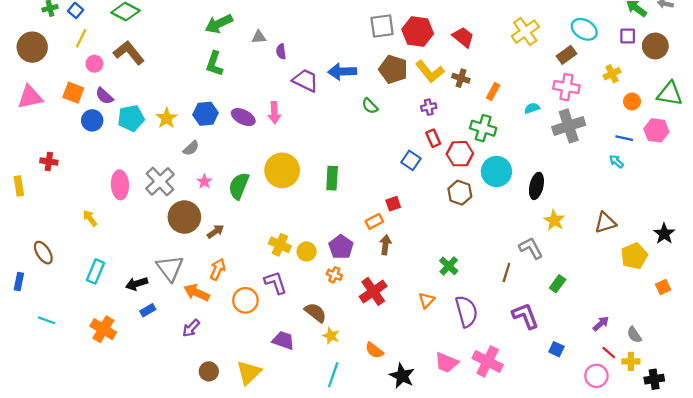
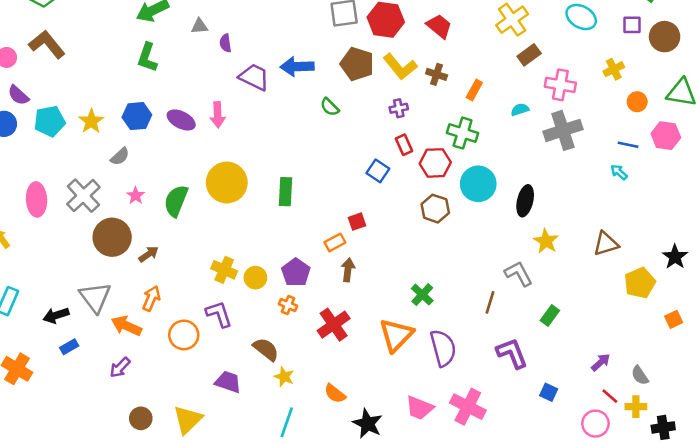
brown rectangle: (566, 55) -> (529, 55), moved
orange triangle: (427, 300) -> (396, 335), size x1.8

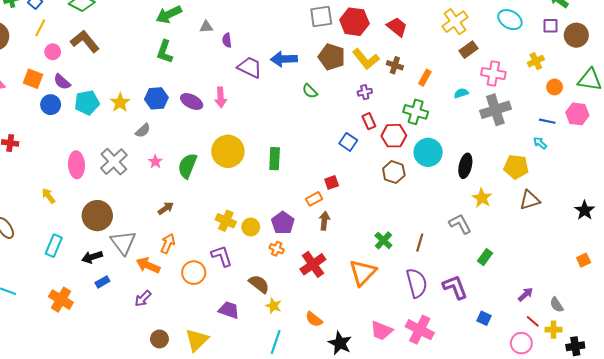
brown circle: (112, 237) -> (97, 216), moved
yellow pentagon: (640, 283) -> (516, 167), moved, turned 30
brown line: (490, 302) -> (420, 243), moved
purple semicircle: (443, 348) -> (417, 283), moved

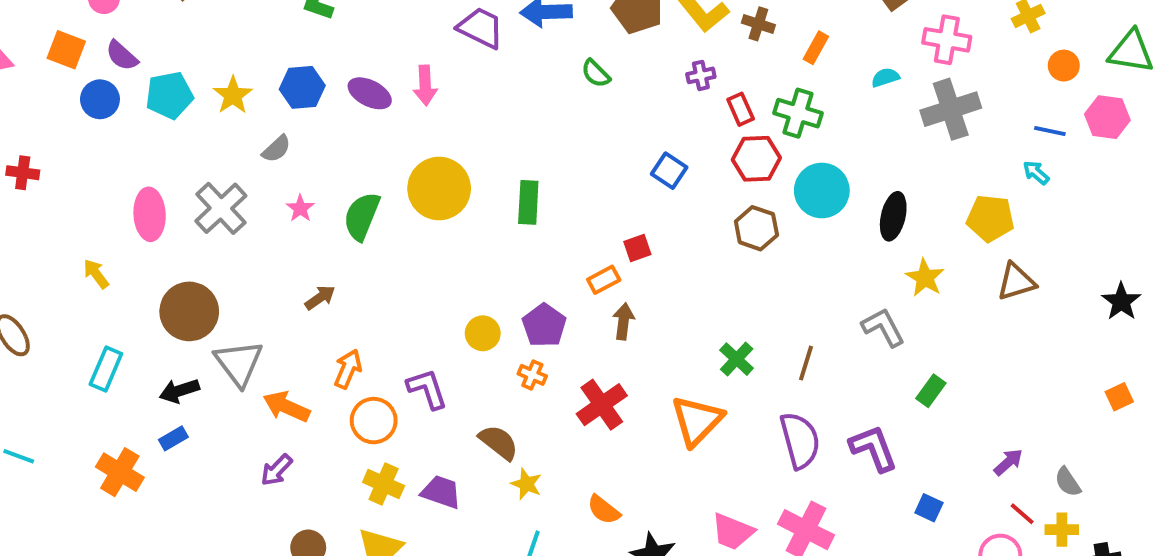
red rectangle: (369, 121) -> (741, 109), moved
yellow cross: (226, 221) -> (384, 484), moved
orange arrow: (168, 244) -> (348, 369), moved
blue rectangle: (102, 282) -> (173, 438), moved

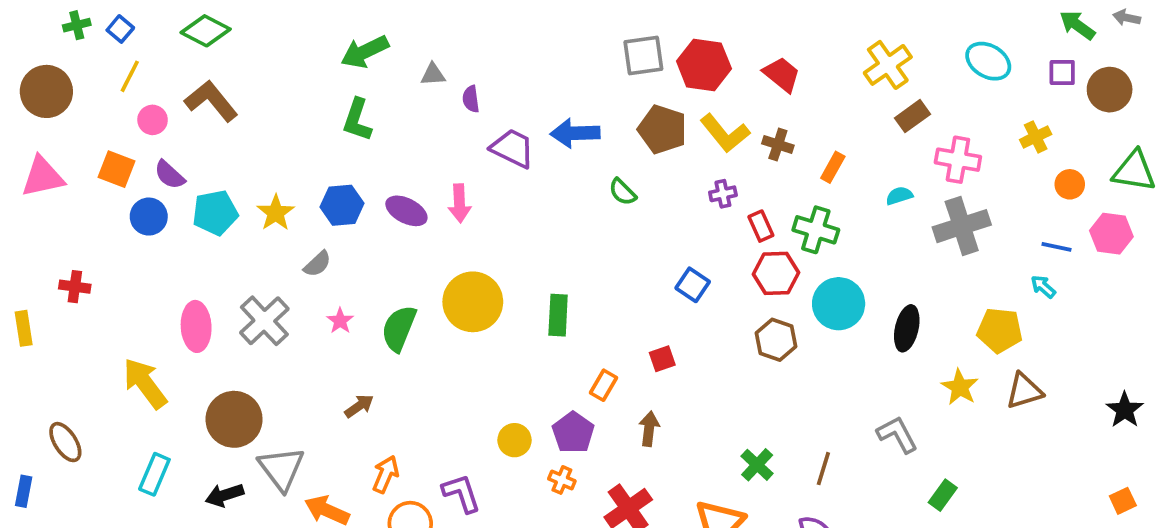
yellow arrow: (96, 274) -> (145, 383), size x1.8
yellow star: (925, 278) -> (960, 387), moved
orange rectangle: (604, 280) -> (604, 385), moved, turned -32

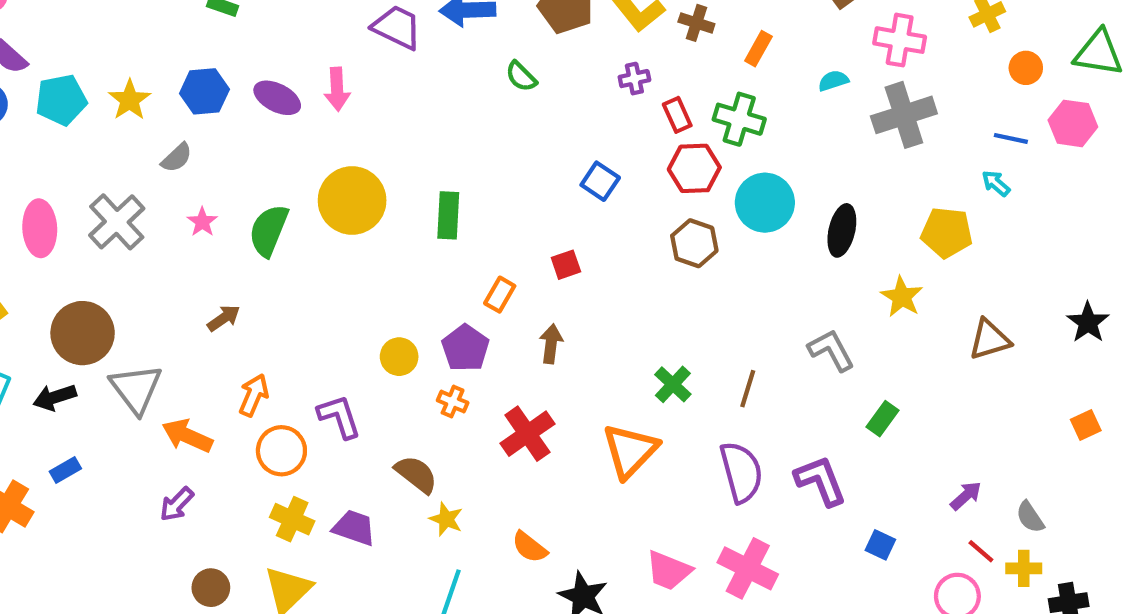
brown triangle: (1024, 391) -> (989, 340), moved
black arrow: (225, 495) -> (55, 397), moved

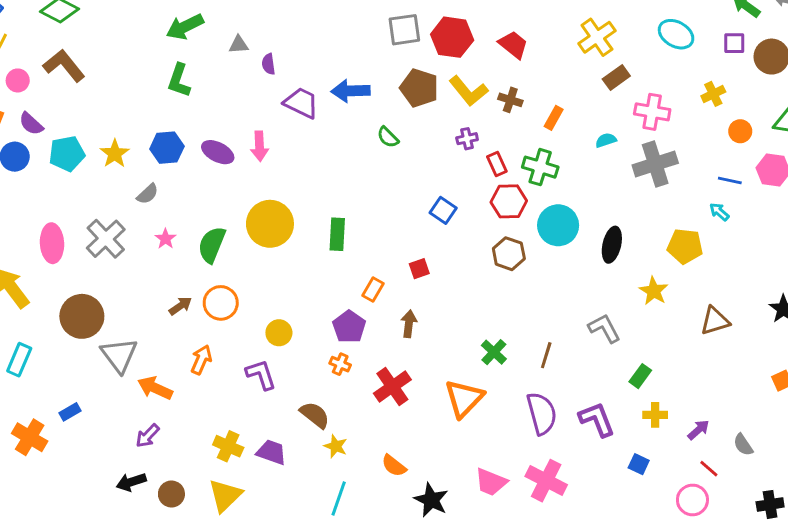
yellow circle: (399, 357) -> (279, 333), moved
black arrow: (55, 397) -> (131, 482), moved
orange circle: (281, 451) -> (221, 303), moved
yellow cross: (1024, 568) -> (655, 415), moved

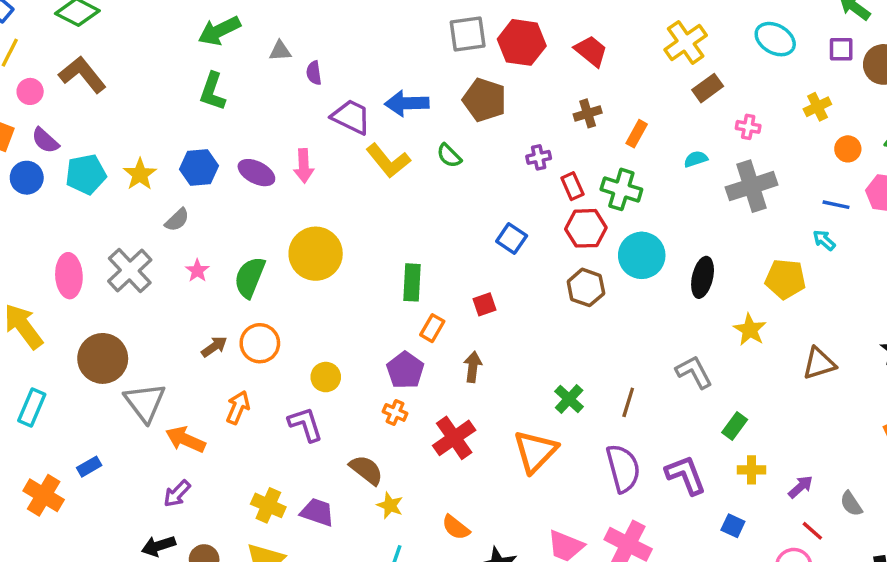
yellow L-shape: (469, 91) -> (388, 161), moved
brown cross: (510, 100) -> (588, 113), turned -35
pink cross: (652, 112) -> (748, 127), size x0.6
green rectangle: (337, 234) -> (412, 282), moved

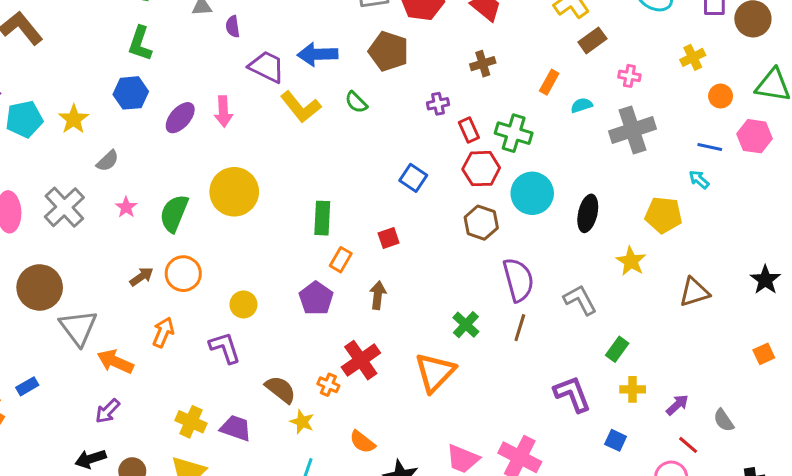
orange rectangle: (637, 134) -> (549, 82), moved
blue hexagon: (199, 168) -> (131, 93), moved
purple ellipse: (256, 173) -> (180, 118), turned -76
orange cross: (395, 413) -> (328, 385), moved
purple semicircle: (623, 468) -> (518, 280), moved

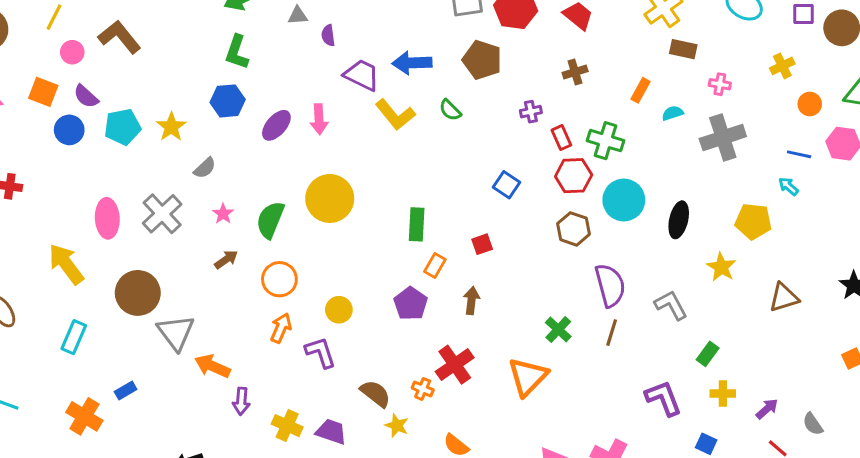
brown rectangle: (592, 40) -> (683, 49), turned 48
brown arrow: (142, 277) -> (226, 259), moved
orange arrow: (163, 332) -> (281, 328), moved
purple arrow: (108, 411) -> (241, 401), moved, turned -40

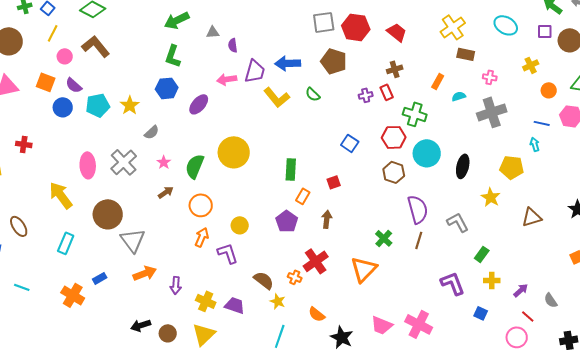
purple trapezoid: (362, 75) -> (255, 71), turned 80
pink arrow: (319, 119) -> (227, 79), moved, turned 84
red rectangle: (561, 138) -> (387, 92), moved
cyan arrow: (788, 186) -> (535, 144), turned 32
orange arrow: (212, 366) -> (145, 273), moved, turned 135

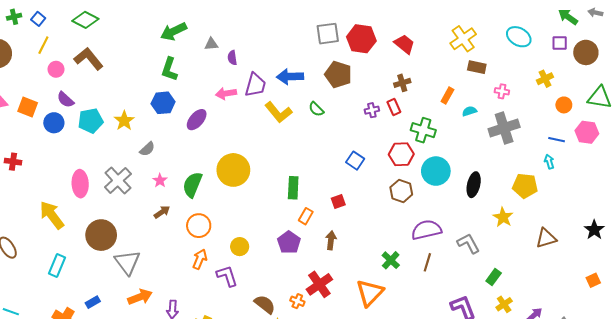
orange square: (46, 82) -> (28, 107), moved
purple semicircle: (418, 209) -> (426, 230), turned -88
yellow cross: (492, 280) -> (504, 304), turned -35

